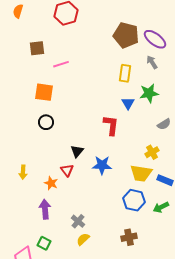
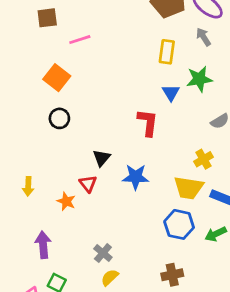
orange square: (44, 92) -> (57, 78), turned 30
purple arrow: (45, 209) -> (43, 245), moved

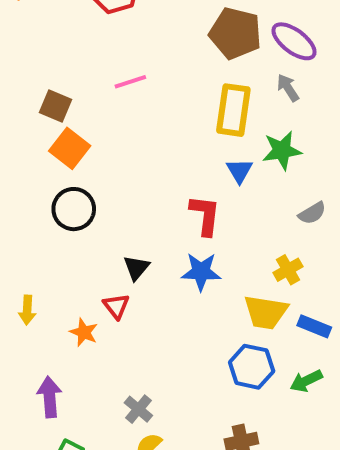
brown square: (47, 18) -> (56, 106), moved, turned 30
pink line: (80, 40) -> (130, 82), moved
yellow rectangle: (167, 52) -> (233, 110), size x1.4
black circle: (59, 118) -> (74, 209), size x1.4
blue star: (136, 177) -> (201, 272), moved

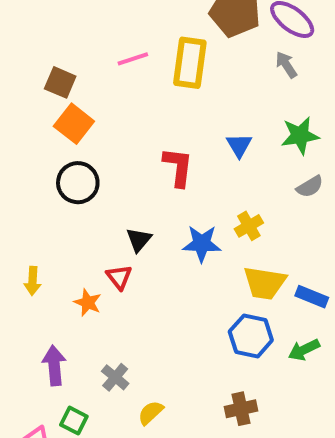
yellow rectangle: (233, 110) -> (190, 63), moved
green star: (282, 150) -> (300, 135), moved
red L-shape: (205, 215) -> (178, 167), moved
yellow cross: (288, 270) -> (249, 226), moved
gray cross: (138, 409) -> (115, 377), moved

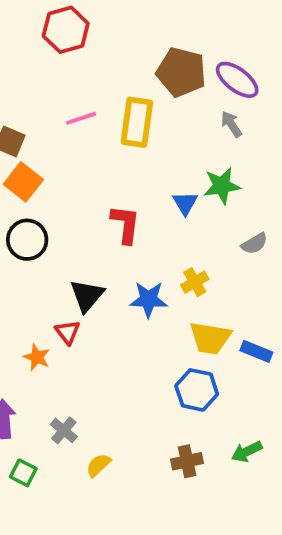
green star: (300, 135) -> (222, 186), moved
black triangle: (139, 240) -> (87, 296), size x1.4
green arrow: (304, 350) -> (247, 452), moved

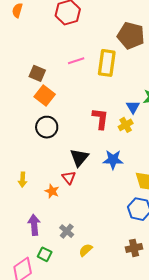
yellow cross: (195, 282) -> (126, 125), moved

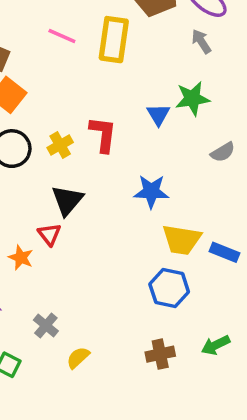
pink line: (76, 61) -> (62, 36), turned 42
yellow cross: (126, 125) -> (60, 145), moved
blue star: (113, 160) -> (151, 191), moved

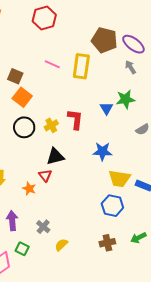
black triangle: (67, 200) -> (55, 156), turned 36

